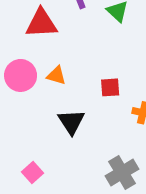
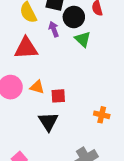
red square: (110, 87) -> (58, 96), moved

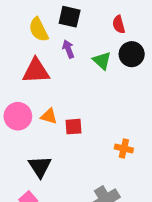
black circle: (74, 17) -> (132, 54), moved
black triangle: (48, 122) -> (40, 167), moved

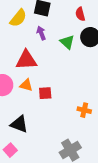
yellow semicircle: (39, 30) -> (18, 18), turned -114
red triangle: (36, 71) -> (26, 60), moved
black triangle: (40, 167) -> (19, 124), turned -36

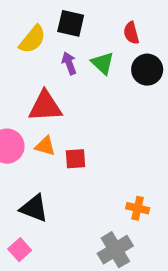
green triangle: (67, 42) -> (103, 63), moved
orange cross: (84, 110) -> (138, 208), moved

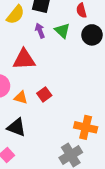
orange triangle: (45, 146) -> (21, 98), moved
red square: (75, 159) -> (44, 94), turned -32
orange cross: (138, 208) -> (86, 127), size x1.5

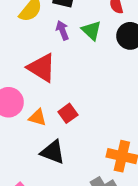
red triangle: (24, 59) -> (42, 68), turned 35
black triangle: (17, 127) -> (53, 152), moved

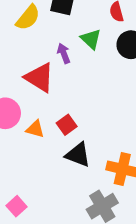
purple arrow: (62, 30) -> (64, 53), moved
black triangle: (53, 152) -> (78, 155), moved

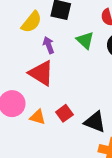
purple arrow: (64, 53) -> (49, 45), moved
black triangle: (78, 155) -> (95, 122), moved

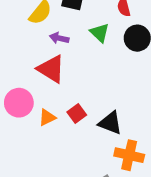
purple arrow: (49, 45) -> (59, 38), turned -56
orange triangle: (38, 117) -> (47, 117), turned -42

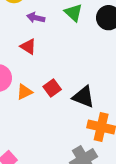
red triangle: (51, 69) -> (28, 47), size x0.6

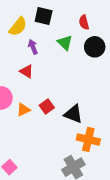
purple arrow: (36, 18) -> (33, 47), turned 56

